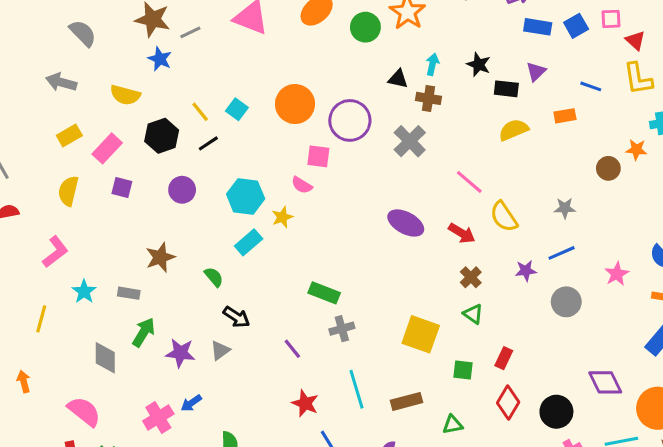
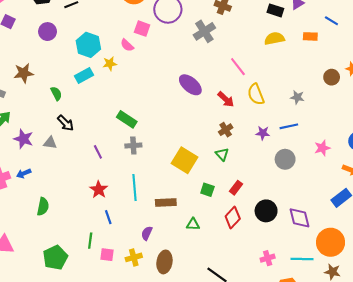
gray triangle: (220, 350) -> (50, 143), turned 32
black circle: (556, 412) -> (266, 211), moved

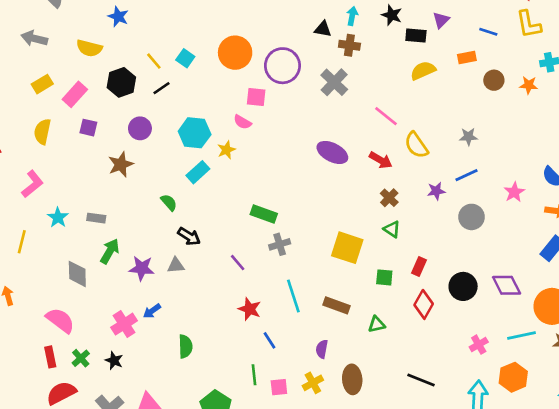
brown star: (24, 73) -> (121, 164), moved
brown circle: (332, 77) -> (494, 80), moved
brown rectangle: (166, 203) -> (337, 305), turned 36

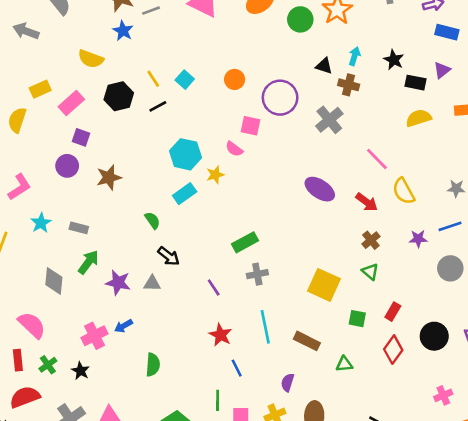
gray arrow: (34, 38) -> (26, 31), moved
orange circle: (235, 53) -> (235, 79), size x0.6
purple circle: (140, 128) -> (67, 166), moved
yellow semicircle: (42, 132) -> (17, 120), moved
green rectangle: (264, 214) -> (245, 242), turned -55

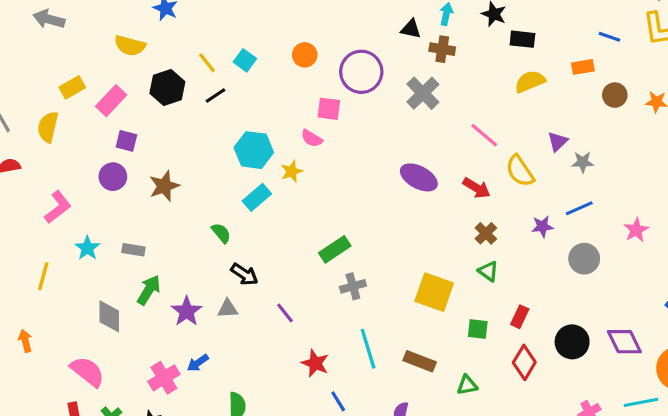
purple triangle: (442, 70) -> (558, 142), moved
purple star: (118, 283) -> (187, 311), turned 30
purple line: (214, 287) -> (285, 313), moved

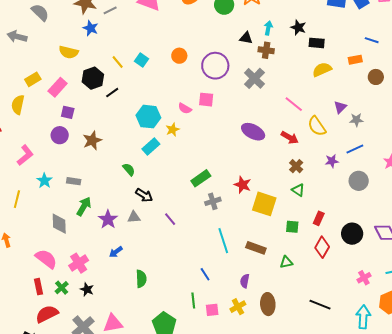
black line: (215, 96) -> (112, 93), moved
pink square: (329, 109) -> (206, 100), moved
red star: (315, 363) -> (243, 185), moved
pink cross: (164, 378) -> (79, 263), moved

